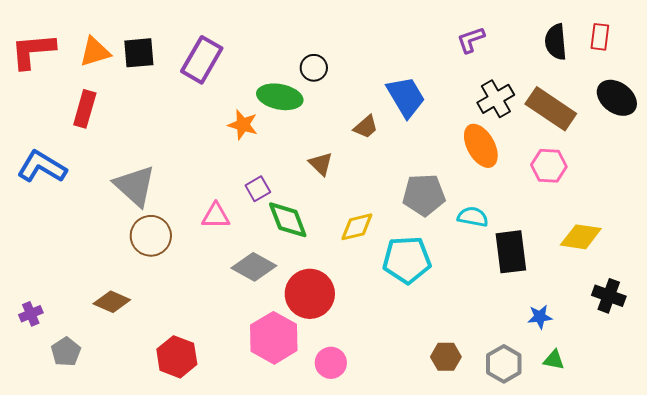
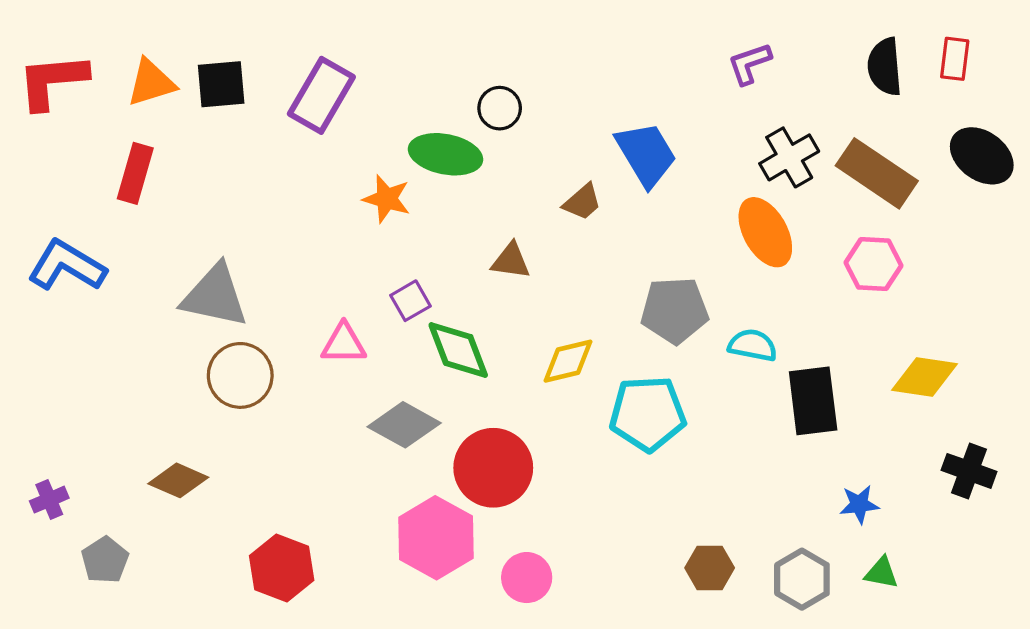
brown triangle: (321, 164) -> (511, 261), turned -36
gray triangle: (135, 186) -> (215, 296), turned -30

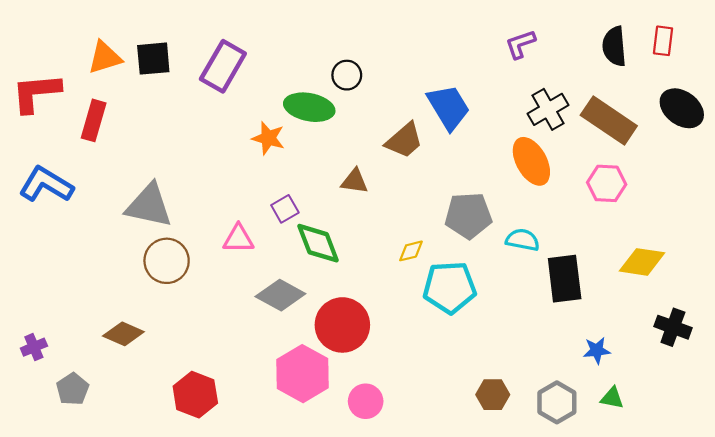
red L-shape: (52, 81) -> (36, 93), moved
brown trapezoid: (582, 202) -> (404, 140), size x1.4
yellow diamond: (568, 361) -> (411, 251), moved, size x0.7

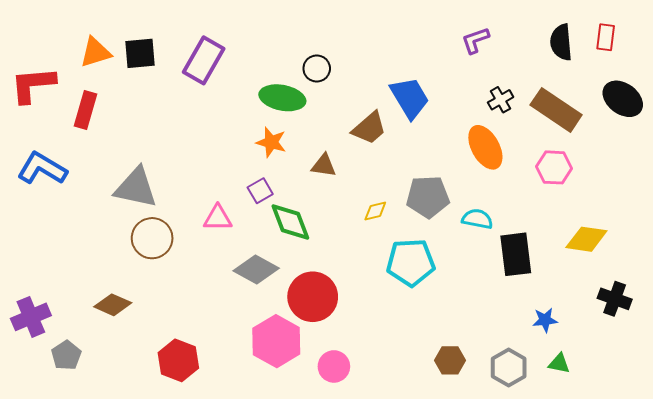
black cross: (548, 109) -> (501, 100), size x0.7
orange star: (268, 138) -> (271, 142), moved
yellow diamond: (411, 251) -> (375, 211), moved
purple cross: (34, 347) -> (31, 317), size x1.6

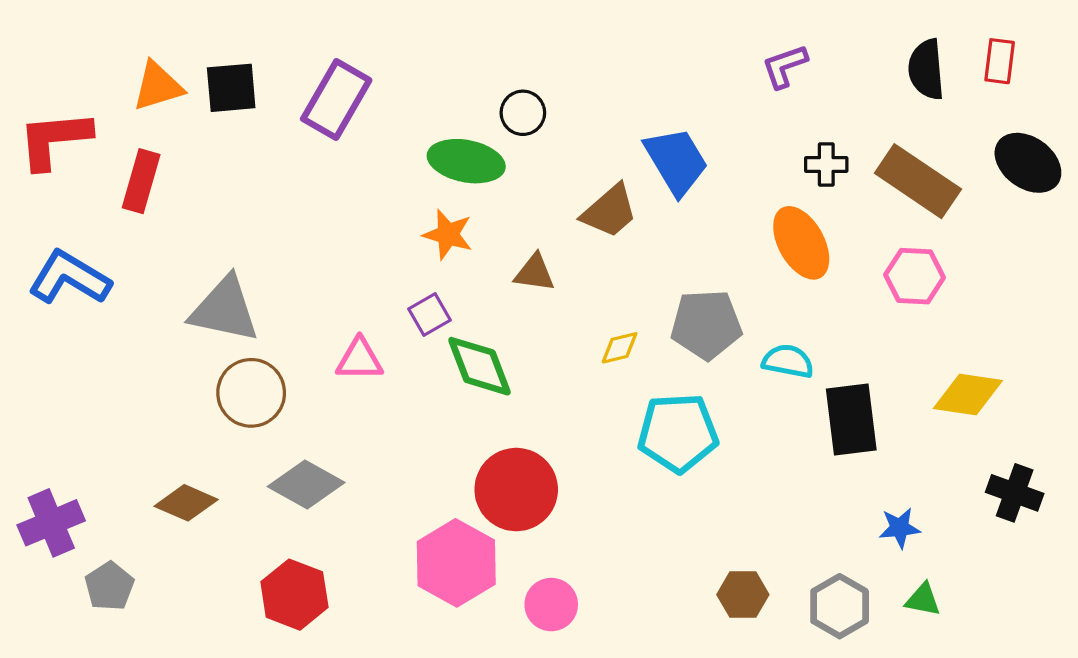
black cross: (501, 100) -> (826, 164), turned 30
gray diamond: (256, 269) -> (306, 485), moved

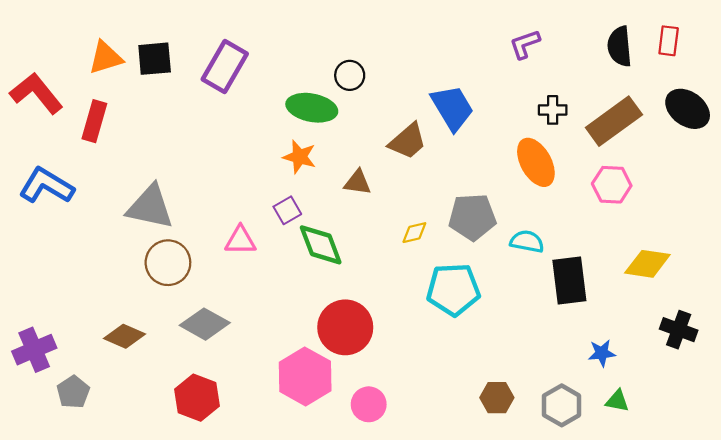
red L-shape: (54, 139) -> (36, 93), turned 56
brown rectangle: (918, 181) -> (614, 121), turned -70

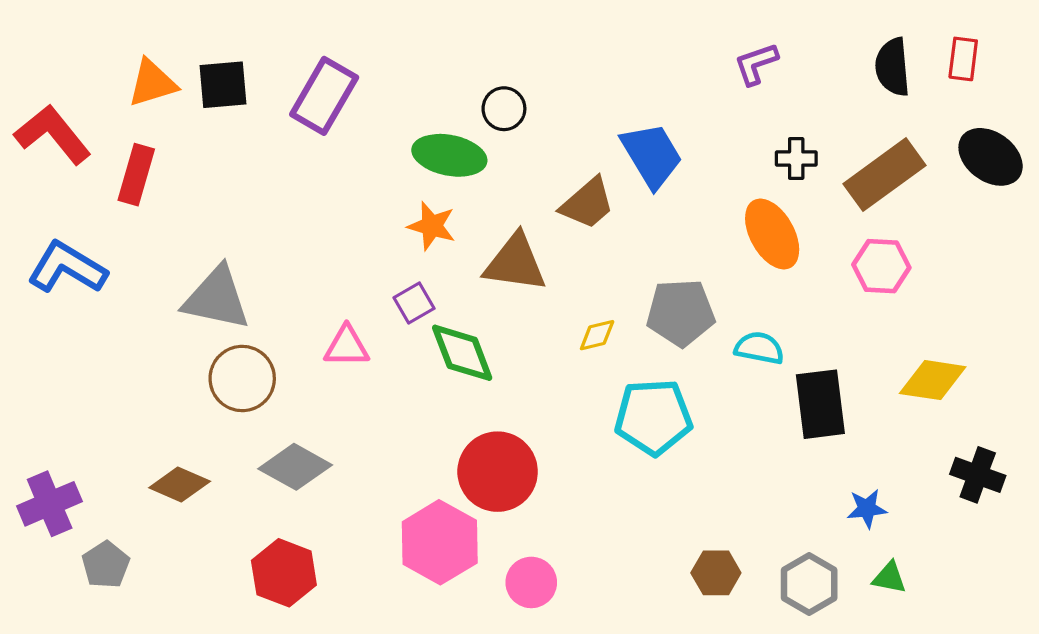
brown triangle: (358, 182) -> (515, 263), size x1.6

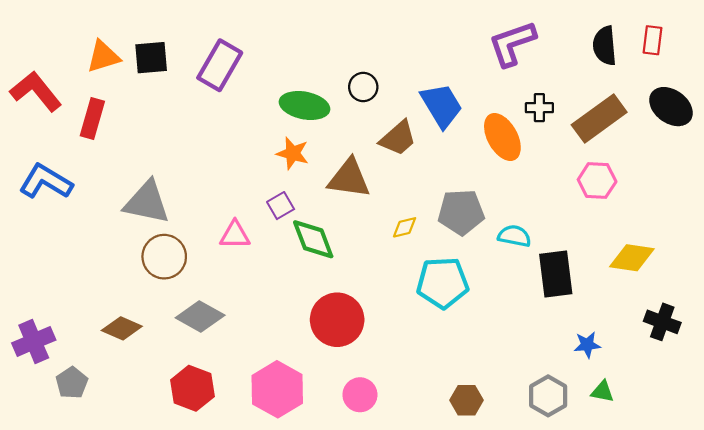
purple L-shape: (756, 64) -> (512, 44), size x1.6
black circle: (504, 109) -> (363, 87), moved
orange ellipse: (772, 234) -> (502, 137), moved
pink hexagon: (440, 542) -> (277, 389), moved
brown hexagon: (716, 573) -> (467, 400), moved

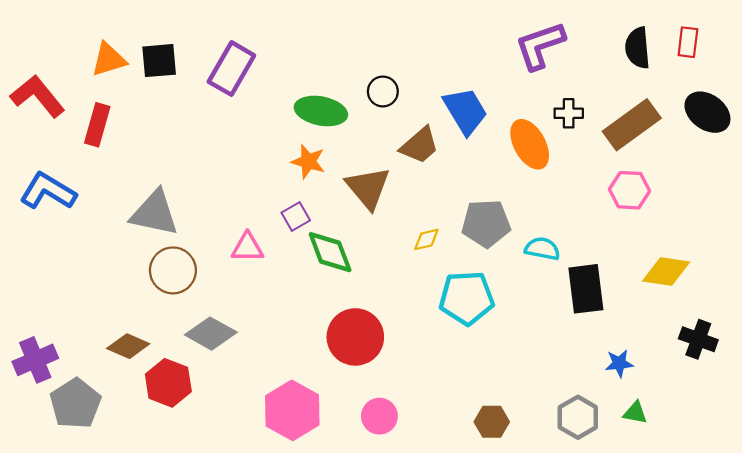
brown triangle: (349, 178) -> (368, 188), turned 42
gray pentagon: (72, 383) -> (75, 403), size x1.5
red hexagon: (192, 388) -> (168, 383), moved

